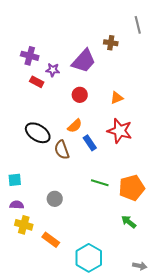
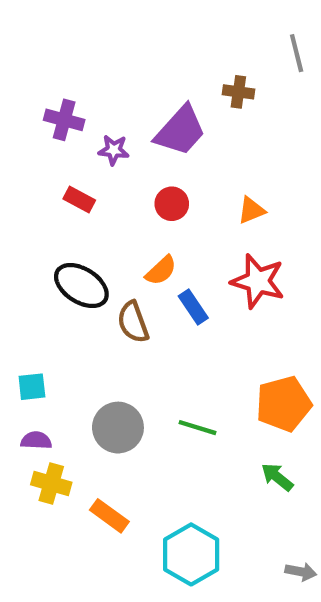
red rectangle: (37, 82) -> (79, 199), moved
green line: (100, 183) -> (198, 428), moved
gray circle: (55, 199) -> (118, 428), size x1.5

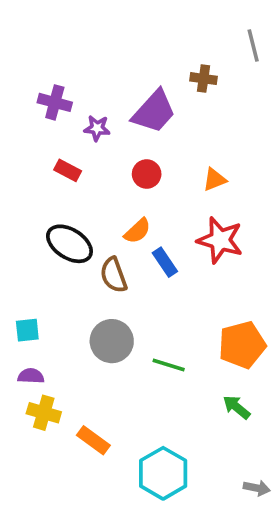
gray circle: (118, 428) -> (112, 341), moved

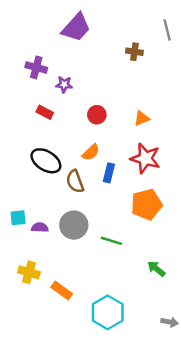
purple trapezoid: (154, 112) -> (76, 27), moved
blue rectangle: (165, 262) -> (109, 173), turned 48
orange pentagon: (242, 345) -> (147, 204), moved
purple semicircle: (31, 376) -> (40, 227), moved

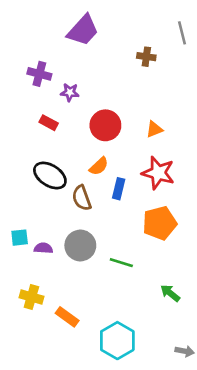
red circle: (97, 115) -> (105, 125), size x1.5

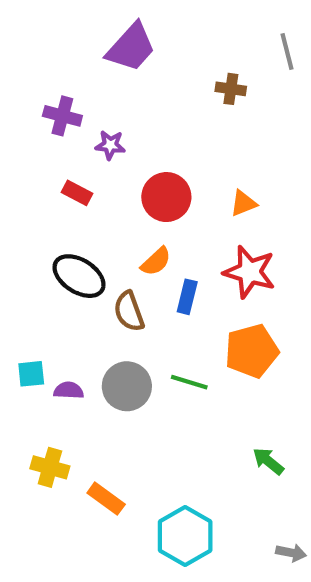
green line: (121, 263) -> (189, 382), moved

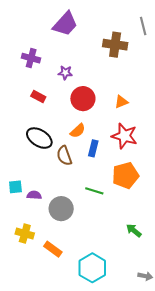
brown cross: (231, 89) -> (115, 45), size x1.6
purple star: (110, 145) -> (65, 73), moved
gray circle: (127, 386) -> (61, 209), moved

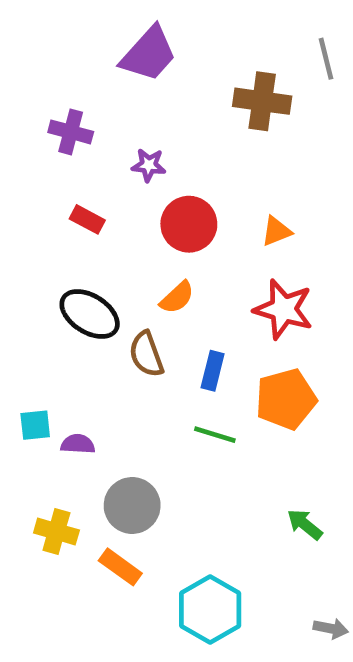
blue rectangle: (93, 148) -> (213, 371), moved
gray circle: (61, 209) -> (132, 505), moved

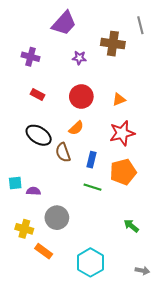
purple star: (149, 165) -> (79, 58), moved
red star: (283, 309) -> (122, 133), turned -30
orange rectangle: (120, 567) -> (44, 251), moved

